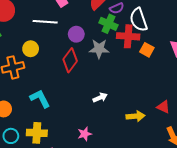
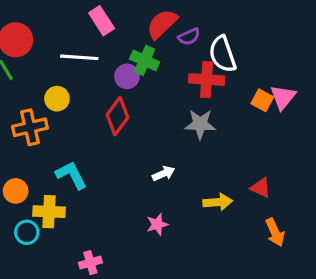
green cross: (108, 24) -> (145, 60), moved
gray star: (99, 49) -> (200, 124), moved
orange square: (147, 50) -> (262, 100), moved
yellow cross: (37, 133) -> (49, 212), moved
pink star: (85, 134) -> (157, 224), moved

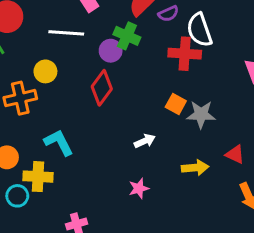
orange square: (262, 100) -> (176, 104), moved
gray star: (200, 124) -> (201, 114), moved

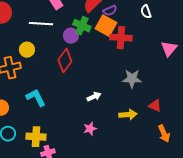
white semicircle: (199, 30) -> (146, 12), moved, size x0.6
orange square: (176, 104) -> (106, 26), moved, size x1.5
yellow cross: (38, 177) -> (36, 137), moved

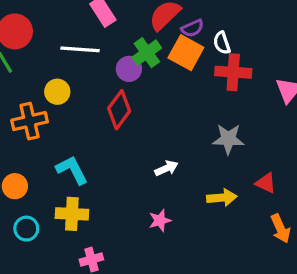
white semicircle: (146, 12) -> (222, 43), moved
green cross: (82, 26) -> (147, 53), turned 30
red cross: (121, 38) -> (233, 72), moved
yellow cross: (36, 137) -> (72, 214), moved

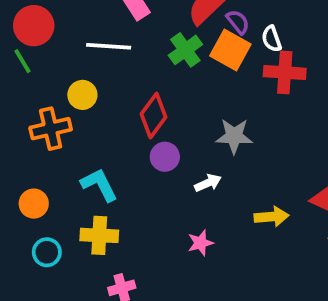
purple semicircle: (192, 28) -> (238, 22), turned -105
purple circle: (129, 69) -> (165, 157), moved
gray star: (228, 139) -> (234, 136), moved

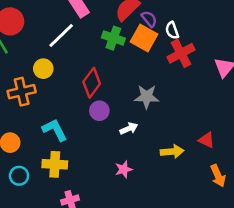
white line: (109, 46) -> (61, 35), turned -48
green cross: (185, 50) -> (113, 38), turned -35
red cross: (285, 72) -> (181, 53), turned -32

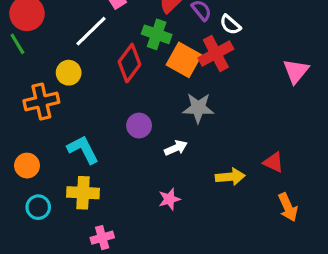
white semicircle: (172, 30) -> (230, 25), turned -30
orange square: (144, 38) -> (184, 60), moved
red cross: (181, 53) -> (216, 53), moved
red diamond: (92, 83) -> (129, 63), moved

